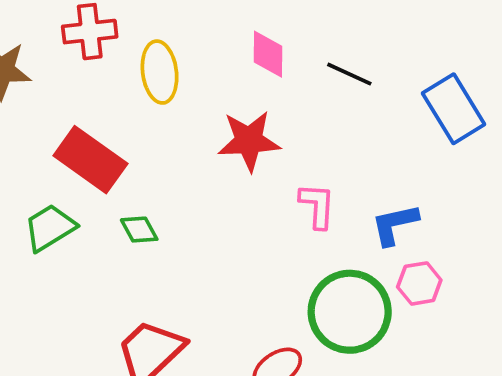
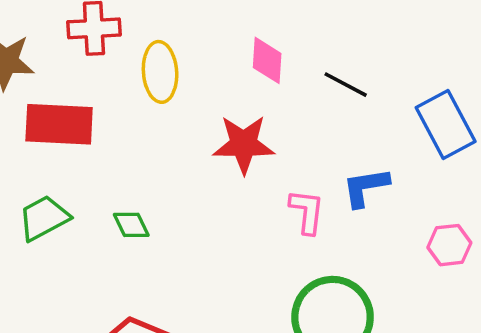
red rectangle: (90, 160) -> (59, 124), moved, turned -36
blue L-shape: (395, 224) -> (366, 187), moved
pink hexagon: (419, 283) -> (449, 245), moved

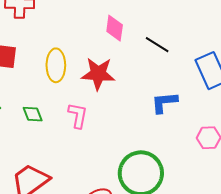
yellow ellipse: (160, 72) -> (56, 65), moved
pink L-shape: (307, 212) -> (78, 116), moved

